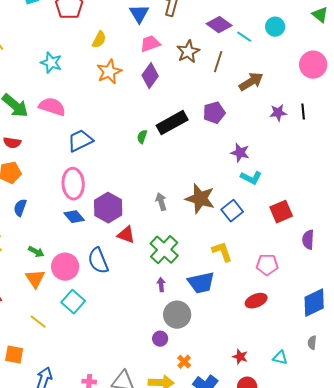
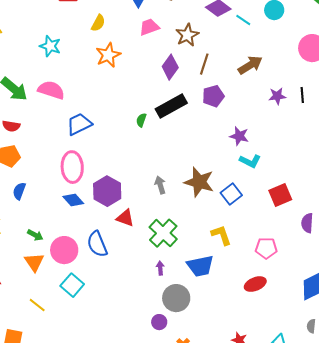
brown line: (218, 62) -> (204, 64), moved
purple diamond: (150, 76) -> (170, 67), moved

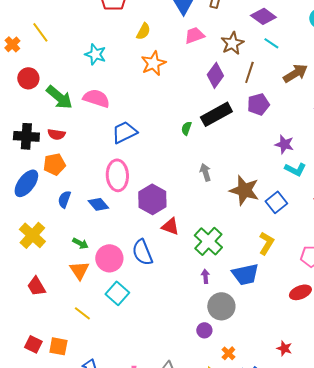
cyan line: (243, 20) -> (271, 43), moved
gray arrow: (160, 185) -> (205, 172), moved
blue diamond: (73, 200) -> (98, 204), moved
yellow L-shape: (221, 235) -> (266, 243), turned 50

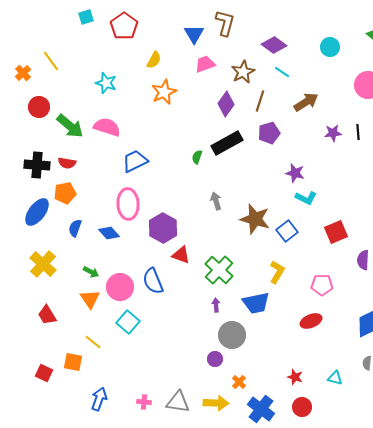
orange square: (58, 346) -> (73, 362), moved

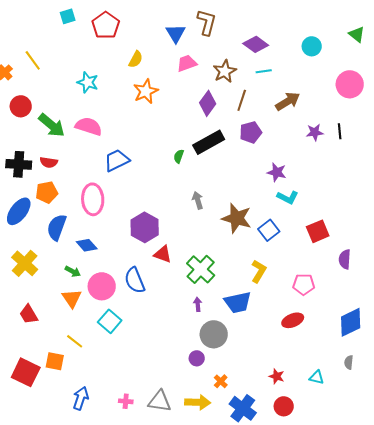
cyan line: (282, 72) -> (264, 71), turned -42
pink ellipse: (128, 204) -> (93, 199), moved
blue semicircle: (75, 228) -> (57, 227), size x1.5
blue diamond: (109, 233) -> (87, 245), moved
red square: (44, 373) -> (26, 372), size x1.6

